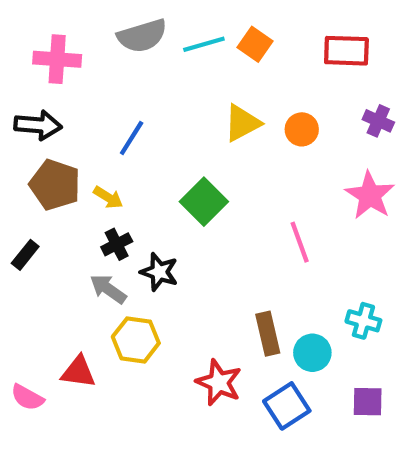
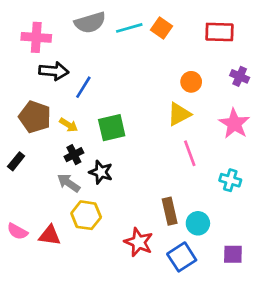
yellow triangle: (242, 123) -> (179, 114), moved
black arrow: (38, 125) -> (54, 71), moved
green square: (204, 202) -> (112, 128), moved, turned 32
cyan cross: (363, 321) -> (230, 180), moved
pink semicircle: (27, 397) -> (17, 231), moved

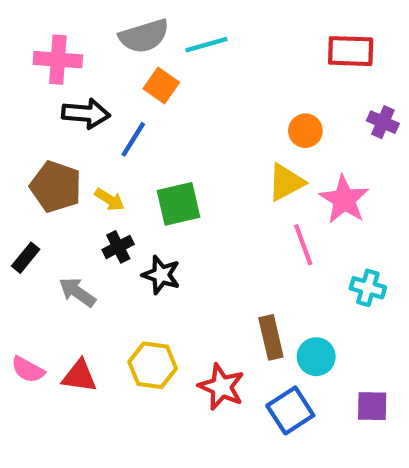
orange square: (162, 28) -> (161, 86), moved
pink star: (234, 124) -> (344, 200), moved
gray arrow: (69, 183) -> (77, 292), moved
yellow hexagon: (86, 215) -> (153, 365), moved

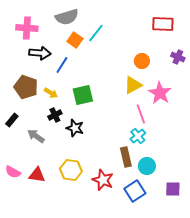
cyan line: (206, 45) -> (96, 33), moved, turned -36
cyan cross: (368, 288) -> (138, 136), moved, turned 35

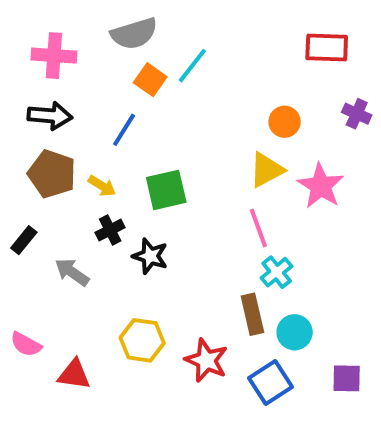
black arrow: (40, 53) -> (50, 116), moved
pink line: (141, 114) -> (258, 228), moved
red triangle: (37, 175) -> (74, 374), moved

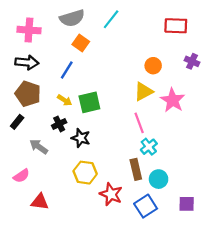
cyan line: (192, 66) -> (111, 19), moved
yellow arrow: (102, 186) -> (65, 100), moved
black rectangle: (24, 240) -> (17, 122), moved
yellow hexagon: (142, 340) -> (85, 173), moved
pink semicircle: (26, 344) -> (21, 176), moved, turned -63

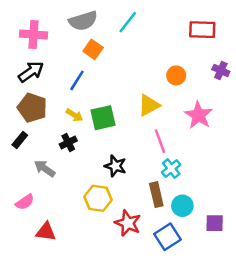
black arrow: (27, 62) -> (31, 72), turned -40
yellow triangle: (143, 92) -> (149, 105), moved
black star: (81, 138) -> (115, 166), moved
purple square: (187, 204) -> (215, 223), moved

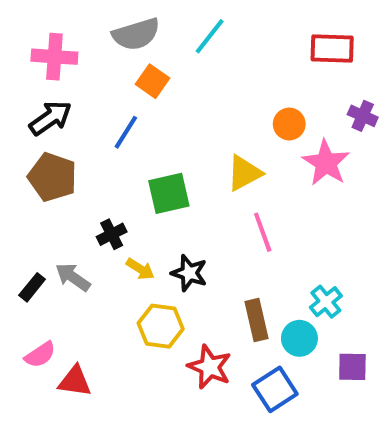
yellow arrow: (74, 115) -> (140, 269), moved
pink star: (199, 115) -> (326, 163), moved
black rectangle: (20, 140) -> (32, 287), moved
cyan cross: (171, 168) -> (326, 302), moved
pink semicircle: (25, 202) -> (40, 355), moved

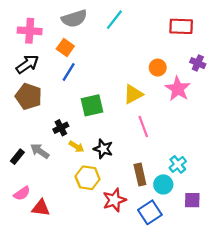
orange square: (152, 81) -> (65, 48), moved
red star: (210, 367) -> (114, 200), turned 30

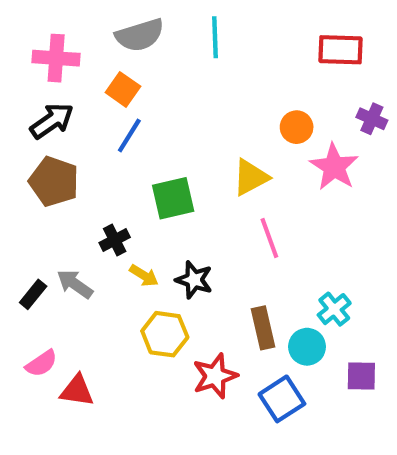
cyan line: (114, 20) -> (215, 37), turned -40

